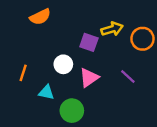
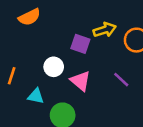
pink triangle: (89, 78) -> (80, 81), turned -45

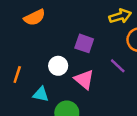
yellow arrow: (105, 30) -> (120, 16), moved
purple line: (121, 80) -> (118, 66), moved

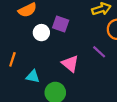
purple square: (84, 43) -> (61, 24), moved
white circle: (58, 66) -> (41, 33), moved

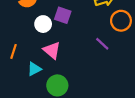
pink triangle: (70, 64) -> (52, 50), moved
cyan triangle: (33, 76) -> (34, 69), turned -40

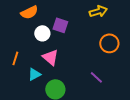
orange circle: (121, 21) -> (109, 43), moved
purple line: (102, 44) -> (96, 77), moved

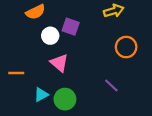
orange line: (15, 58) -> (16, 73), moved, turned 72
cyan triangle: (34, 74) -> (41, 95), moved

